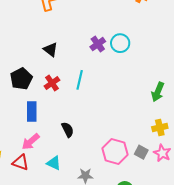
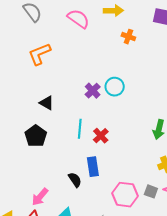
black pentagon: (21, 79) -> (36, 136), moved
red cross: (52, 83) -> (101, 136), moved
blue rectangle: (32, 112) -> (93, 167), moved

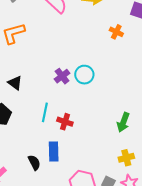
orange cross: (128, 37) -> (116, 32), moved
red cross: (101, 136) -> (65, 122), turned -35

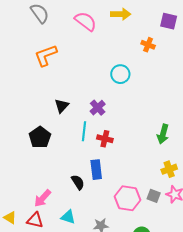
cyan circle: (84, 75) -> (120, 74), moved
purple cross: (62, 76) -> (98, 108), moved
black triangle: (15, 83) -> (62, 106), moved, turned 42

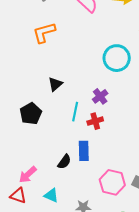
cyan circle: (120, 74) -> (117, 58), size x1.4
purple cross: (98, 108) -> (100, 96), moved
red cross: (105, 139) -> (95, 121), turned -35
black semicircle: (78, 182) -> (64, 162), turned 63

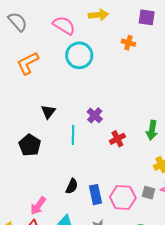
cyan circle: (117, 58) -> (79, 55), moved
red cross: (95, 121) -> (117, 139), moved
blue rectangle: (84, 151) -> (95, 195), moved

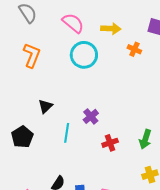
yellow arrow: (98, 15) -> (111, 29), moved
orange L-shape: (28, 63) -> (32, 55), turned 130

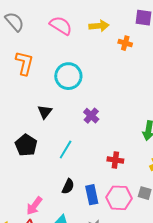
cyan circle: (84, 55) -> (68, 76), moved
cyan line: (67, 133) -> (66, 149), moved, turned 30
red cross: (110, 143) -> (115, 160), moved, turned 35

